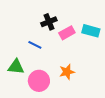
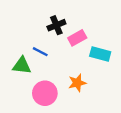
cyan rectangle: (91, 31) -> (100, 54), moved
green triangle: (16, 67) -> (22, 66), moved

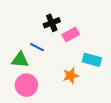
cyan rectangle: (100, 54) -> (92, 60), moved
pink circle: (45, 93) -> (26, 85), moved

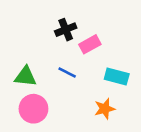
blue line: (37, 47) -> (67, 72), moved
orange star: (71, 76) -> (105, 109), moved

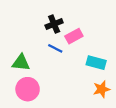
blue line: (67, 72) -> (55, 48), moved
orange star: (105, 109) -> (102, 89), moved

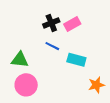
pink rectangle: (74, 36) -> (72, 24), moved
cyan rectangle: (96, 63) -> (76, 60), moved

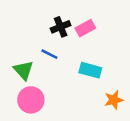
blue line: (52, 46) -> (49, 54), moved
green triangle: (20, 60) -> (23, 70), turned 42

